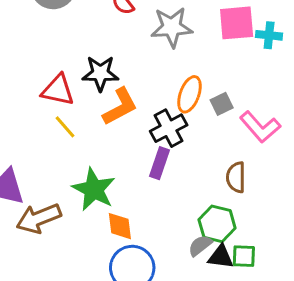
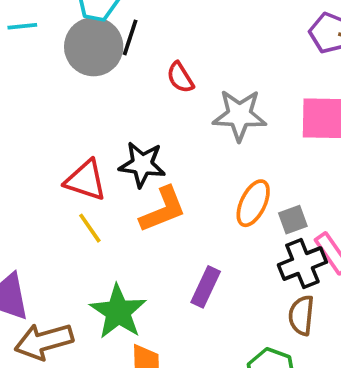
black cross: (169, 128) -> (302, 264), moved

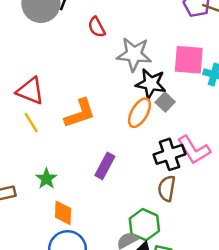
black star: (142, 164) -> (151, 84), moved
gray square: (293, 220) -> (165, 102), moved, turned -30
green star: (118, 312) -> (46, 179), size x0.6

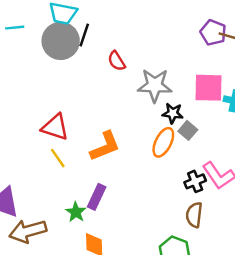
black star: (151, 84) -> (173, 113), size x0.7
black cross: (169, 154) -> (195, 181), size x0.7
purple rectangle: (105, 166) -> (97, 197), moved

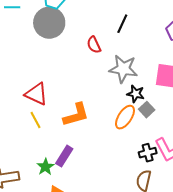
black line: (84, 35) -> (122, 24), moved

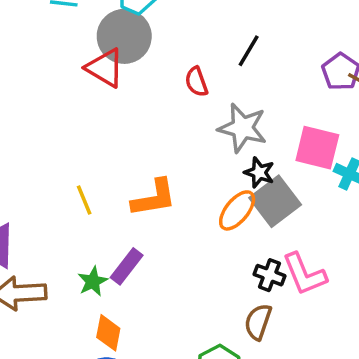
red triangle: (36, 94) -> (105, 68), moved
gray square: (147, 110) -> (275, 201), size x1.8
black cross: (148, 153) -> (269, 275), turned 30

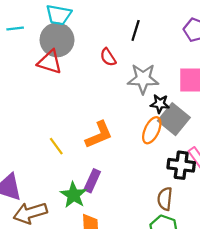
black cross: (269, 275) -> (181, 165), size x1.4
green star: (93, 281) -> (74, 195), size x1.4
brown semicircle: (258, 322) -> (165, 199), moved

